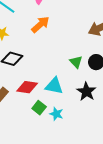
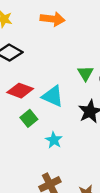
orange arrow: (40, 24) -> (53, 19), turned 36
cyan star: (56, 114) -> (54, 140), moved

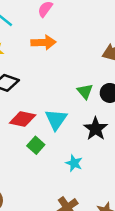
cyan triangle: (53, 96) -> (56, 119), turned 50
cyan star: (54, 140) -> (74, 163), moved

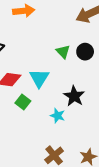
black star: (96, 129) -> (74, 96), moved

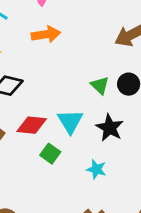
black star: (74, 96) -> (110, 128), moved

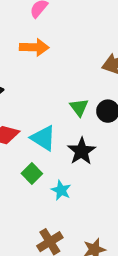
cyan triangle: (70, 121) -> (43, 138), turned -36
green square: (50, 154) -> (32, 174), moved

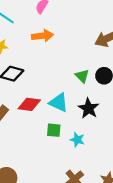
green square: (32, 174) -> (54, 130), turned -32

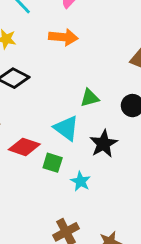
green triangle: (82, 76) -> (90, 98), moved, turned 48
red diamond: (29, 104) -> (24, 147), moved

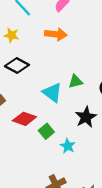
cyan triangle: (66, 128) -> (52, 93), moved
green square: (53, 163) -> (46, 131), turned 32

